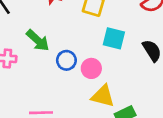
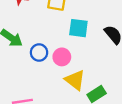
yellow triangle: (103, 96) -> (75, 80), turned 30

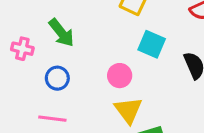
blue circle: (39, 52) -> (57, 78), moved

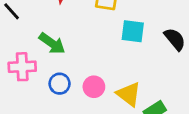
pink cross: (22, 49) -> (22, 67), size x1.4
pink circle: (120, 76) -> (94, 87), moved

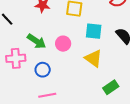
pink circle: (94, 87) -> (63, 44), moved
yellow triangle: (129, 94) -> (94, 58), moved

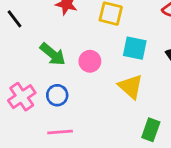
pink cross: (16, 58) -> (22, 97), moved, turned -36
green rectangle: (111, 87) -> (151, 130), turned -42

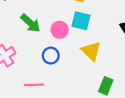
cyan square: (135, 48) -> (81, 21), moved
blue circle: (57, 95) -> (51, 56), moved

